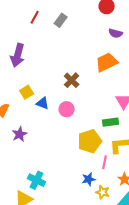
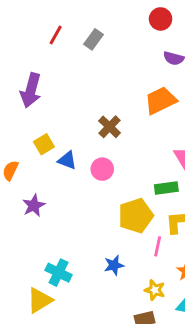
blue star: (89, 179) -> (114, 265), moved

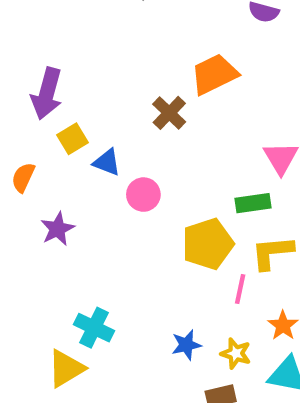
purple arrow: (31, 90) -> (47, 94), moved
orange trapezoid: (161, 101) -> (214, 74), moved
pink circle: (102, 169) -> (143, 195), moved
blue star: (114, 265) -> (186, 345), moved

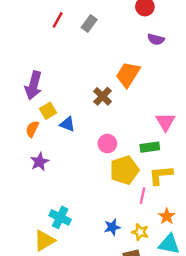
orange trapezoid: (214, 74) -> (128, 74), turned -32
orange semicircle: (23, 177) -> (32, 129), moved
pink circle: (143, 195) -> (107, 144), moved

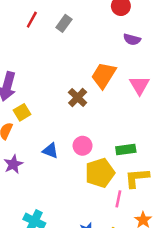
pink triangle: (166, 122) -> (139, 85), moved
blue triangle: (67, 124) -> (50, 151), moved

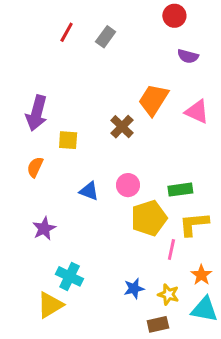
pink triangle: (139, 85) -> (197, 112), turned -35
yellow square: (22, 112) -> (68, 140), moved, turned 35
purple star: (13, 164) -> (44, 229), moved

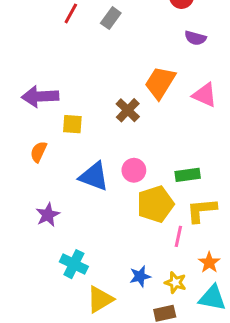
purple arrow: (37, 113) -> (40, 96), turned 72
blue triangle: (89, 191) -> (94, 176), size x1.5
yellow triangle: (50, 305) -> (100, 299), moved

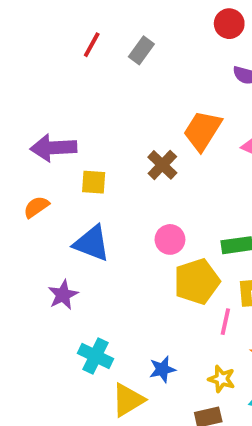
orange semicircle: (39, 152) -> (36, 207), moved, turned 30
blue triangle: (94, 176) -> (92, 243), moved
blue star: (140, 276) -> (162, 369), moved

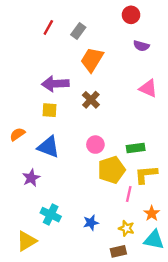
orange trapezoid: (202, 131) -> (92, 60), moved
purple arrow: (53, 148) -> (55, 84), moved
orange semicircle: (36, 207) -> (17, 134), moved
yellow triangle: (128, 400) -> (27, 241), moved

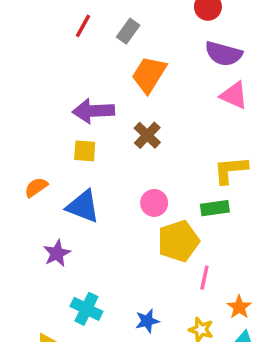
purple semicircle: (141, 46) -> (224, 54), size x1.5
pink triangle: (148, 88) -> (234, 95), moved
yellow L-shape: (146, 174) -> (231, 170), moved

